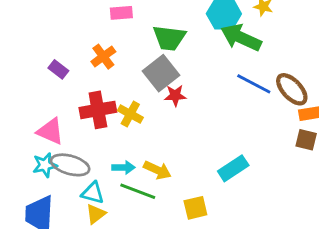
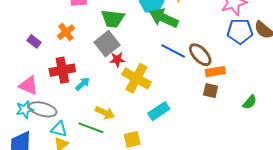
yellow cross: (130, 114) -> (136, 78), moved, size x1.6
cyan arrow: (124, 167) -> (82, 84), moved, turned -42

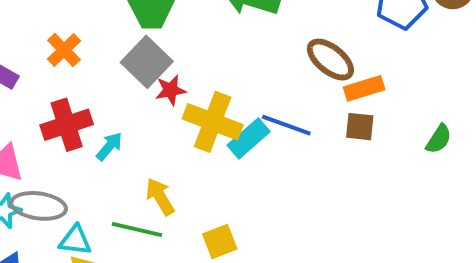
blue line: (173, 51) -> (286, 125), moved
cyan rectangle: (159, 111) -> (249, 138), moved
yellow arrow: (105, 113) -> (160, 197), turned -138

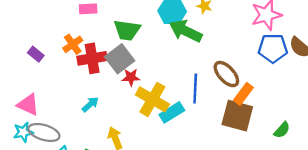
orange rectangle: (364, 88) -> (243, 94), turned -45
red cross: (67, 125) -> (92, 58), moved
blue line: (286, 125) -> (195, 89), moved, turned 64
brown square: (360, 127) -> (237, 116), size x1.8

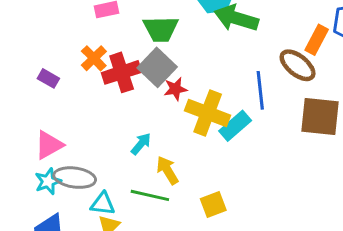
orange rectangle: (243, 94) -> (317, 40), moved
cyan arrow: (90, 104) -> (141, 144), moved
pink triangle: (28, 105) -> (49, 145), turned -45

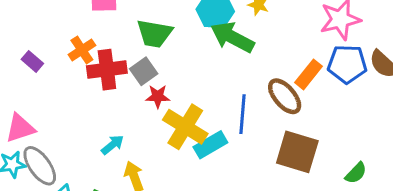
gray square: (157, 67) -> (144, 71), size x0.7
gray ellipse: (75, 178) -> (40, 166), turned 36

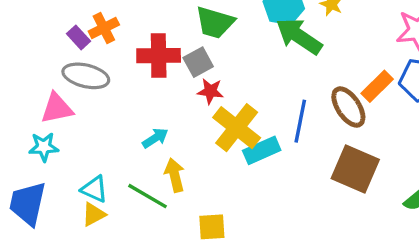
orange cross: (82, 50) -> (104, 28), moved
gray ellipse: (40, 166) -> (86, 76), moved, turned -48

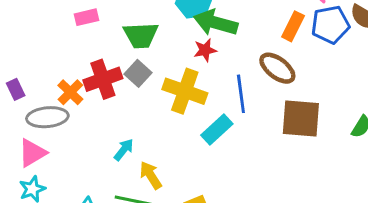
orange cross: (104, 28) -> (70, 92), moved
purple rectangle: (79, 37) -> (16, 89), moved, turned 36
orange rectangle: (377, 86) -> (293, 26), moved
red star: (210, 91) -> (205, 50), moved
yellow cross: (237, 128) -> (185, 91), moved

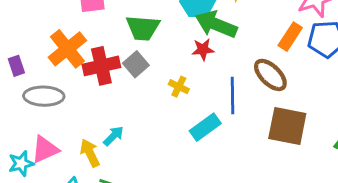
yellow cross: (185, 91) -> (179, 87), size x0.5
orange cross: (70, 92) -> (67, 49), moved, size x1.5
pink triangle: (32, 153) -> (45, 149), moved
yellow arrow: (151, 175) -> (90, 153), moved

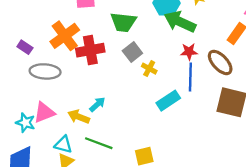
red star: (203, 49) -> (189, 52), moved
gray square: (136, 64) -> (132, 52), moved
purple rectangle: (16, 66) -> (25, 47), turned -40
yellow arrow: (90, 153) -> (79, 117), turned -45
cyan star: (21, 164) -> (25, 123), turned 30

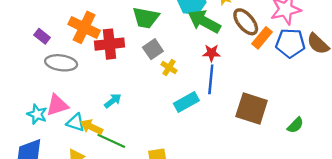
orange cross: (65, 36) -> (84, 27), turned -32
brown ellipse: (220, 62) -> (246, 22), moved
yellow arrow: (79, 117) -> (91, 127), moved
cyan triangle: (63, 145) -> (76, 122), moved

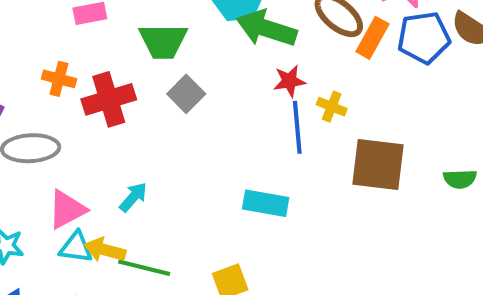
orange cross: (84, 27) -> (59, 79), size x0.6
yellow cross: (169, 67) -> (332, 107), moved
cyan rectangle: (186, 102) -> (266, 203), moved, turned 50
pink triangle: (57, 105) -> (67, 209), moved
green semicircle: (295, 125) -> (460, 179), turned 54

